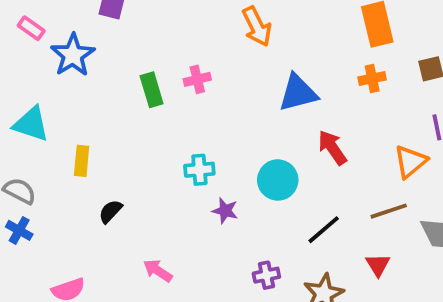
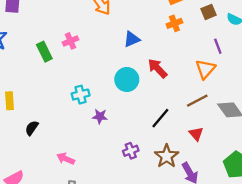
blue triangle: (298, 93) -> (132, 39), size x0.7
cyan circle: (278, 180) -> (127, 80), moved

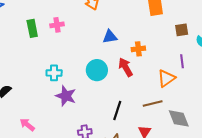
orange cross: (174, 23) -> (138, 49), moved
purple star: (100, 116) -> (66, 96), size x1.5
black line: (160, 118) -> (117, 110), turned -36

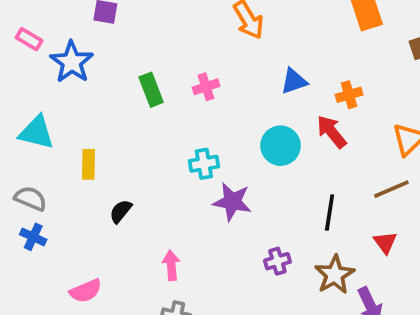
pink cross: (57, 25) -> (206, 87), moved
pink arrow: (27, 125) -> (171, 265), turned 56

